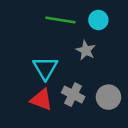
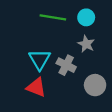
gray star: (86, 50) -> (86, 44), moved
gray cross: (73, 95) -> (66, 65), moved

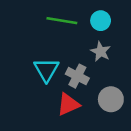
red triangle: (36, 87) -> (68, 104), moved, turned -45

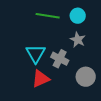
red triangle: (68, 104) -> (41, 79), moved

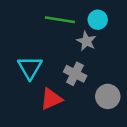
gray star: (78, 40) -> (86, 41), moved
cyan triangle: (36, 54) -> (30, 68), moved

